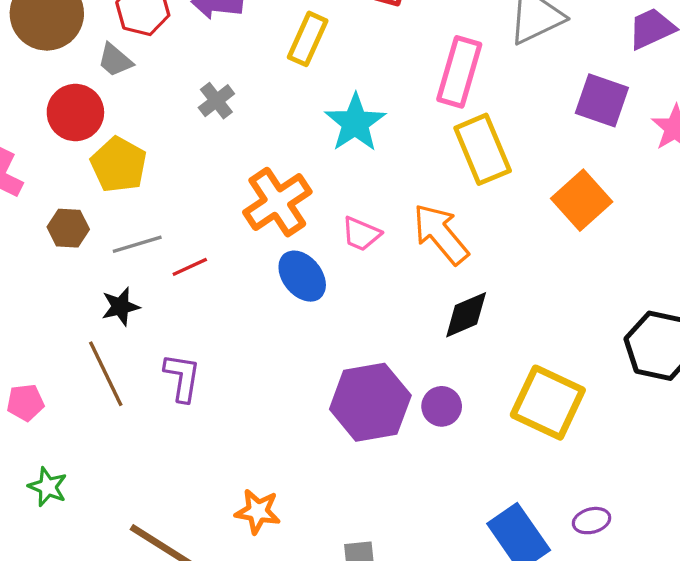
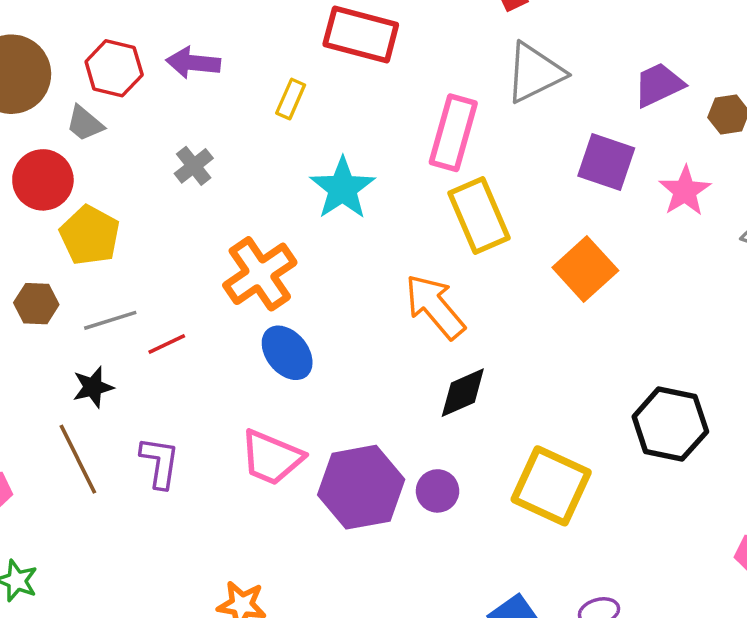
yellow rectangle: (308, 39) -> (291, 99), size x0.7
pink trapezoid: (361, 234) -> (271, 457), moved, size x1.5

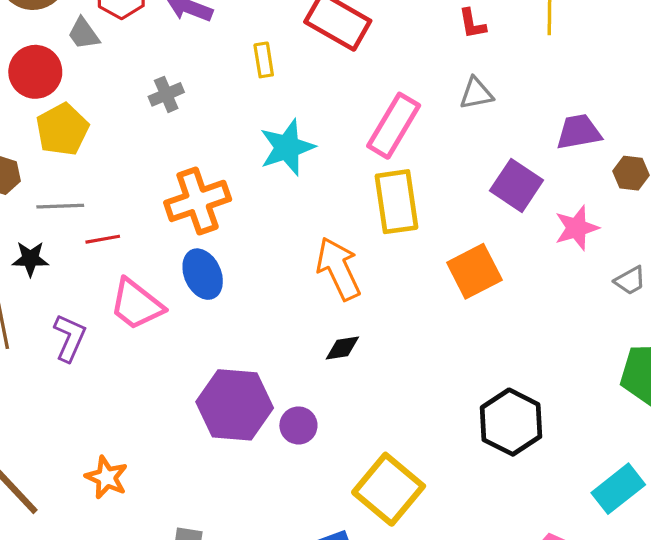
gray triangle: (535, 73) -> (476, 93), size x0.6
yellow rectangle: (291, 99) -> (264, 60), turned -48
black diamond: (463, 393) -> (342, 348), size x0.7
pink trapezoid: (271, 457) -> (136, 304), moved
yellow square: (551, 486) -> (389, 489), moved

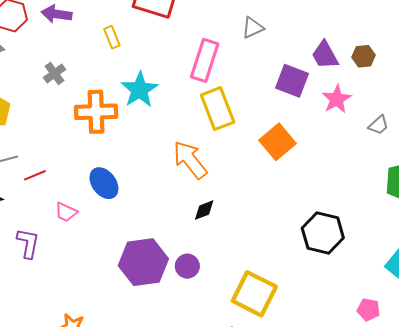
purple trapezoid: (579, 132) -> (325, 55), moved, turned -96
orange cross: (198, 201) -> (96, 112), moved, turned 30
pink trapezoid: (136, 304) -> (66, 212), size x0.6

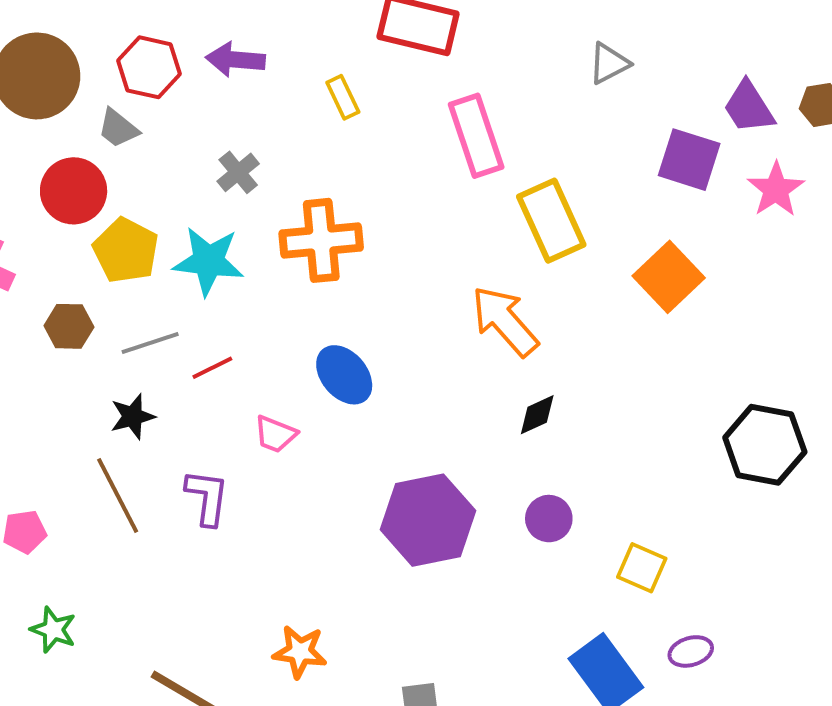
pink rectangle: (205, 60) -> (476, 136), moved, turned -33
cyan star: (140, 90) -> (208, 261), moved, turned -30
purple circle: (187, 266) -> (549, 519), moved
yellow square: (254, 294) -> (642, 568), size x0.6

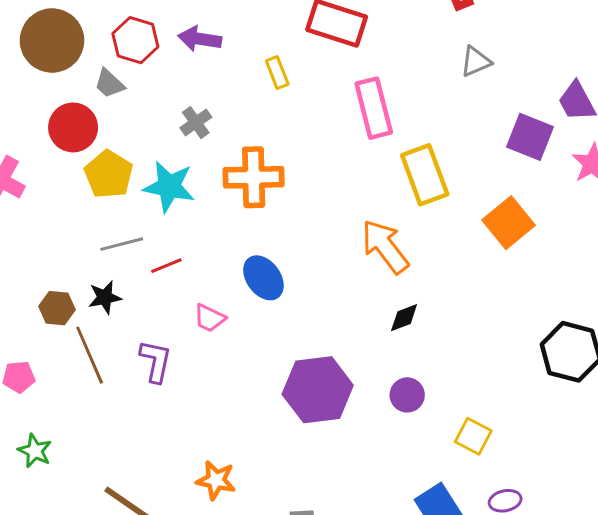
brown hexagon: (69, 326) -> (57, 308), moved

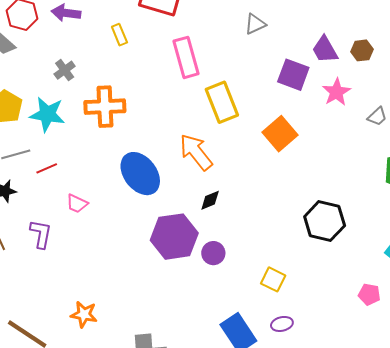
blue ellipse: (263, 278) -> (140, 174), moved, size x1.4
purple hexagon: (318, 390) -> (174, 237), moved
yellow square: (473, 436) -> (273, 279), moved

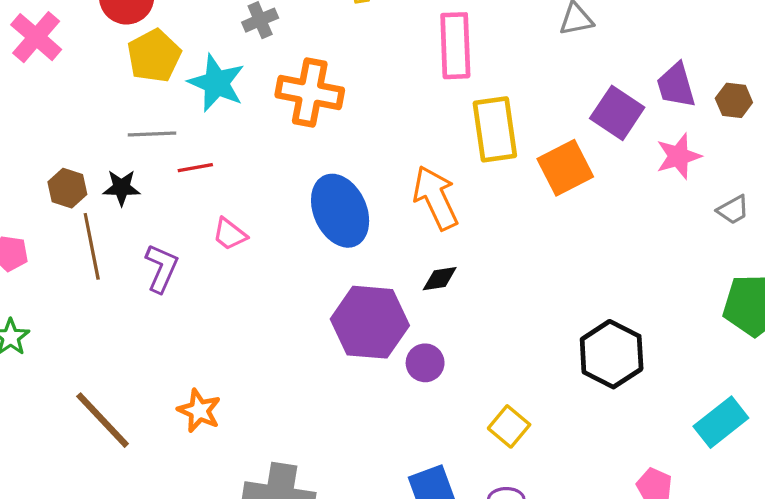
orange square: (280, 134) -> (565, 168), moved

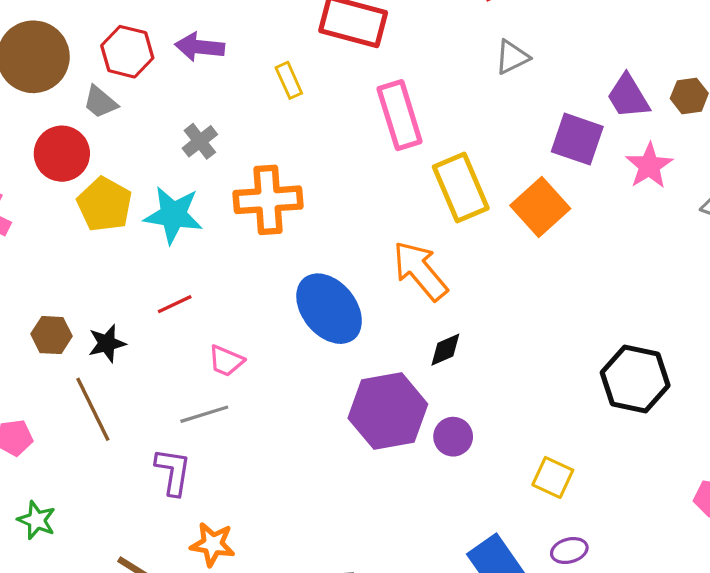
gray line: (152, 134) -> (204, 414), moved
brown hexagon: (67, 188) -> (52, 335), moved
purple L-shape: (162, 268) -> (173, 472), moved
orange star: (199, 411) -> (213, 544), moved

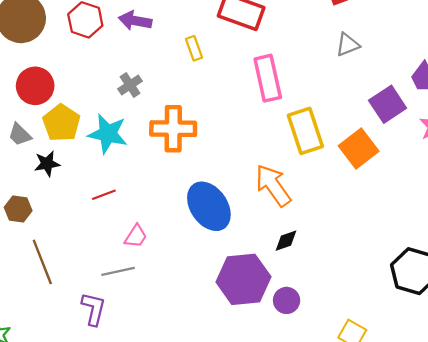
gray trapezoid: (100, 102) -> (20, 135), moved
purple square: (577, 139) -> (388, 104), turned 33
black star: (107, 343) -> (47, 164), moved
pink trapezoid: (226, 361) -> (136, 236), turned -85

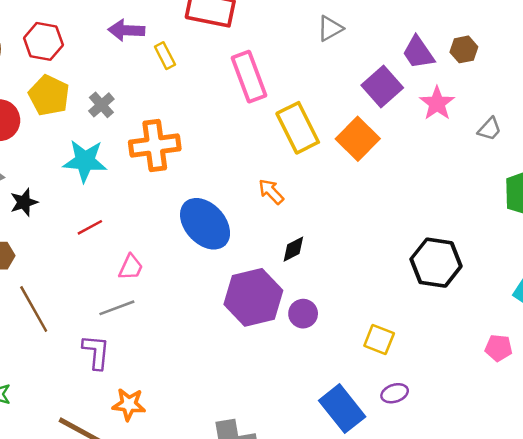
purple arrow: (135, 21) -> (126, 30), moved
yellow pentagon: (61, 123) -> (49, 95), moved
orange arrow: (273, 185) -> (271, 192), size x0.6

